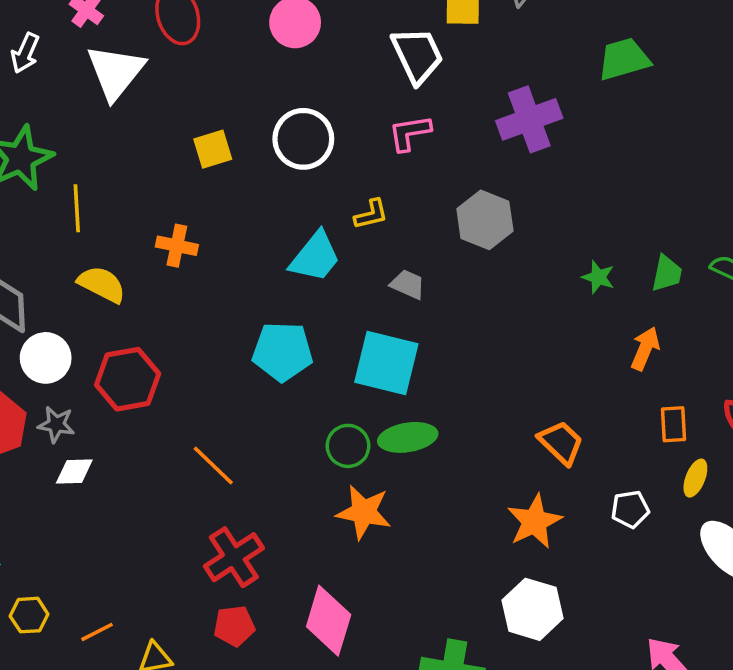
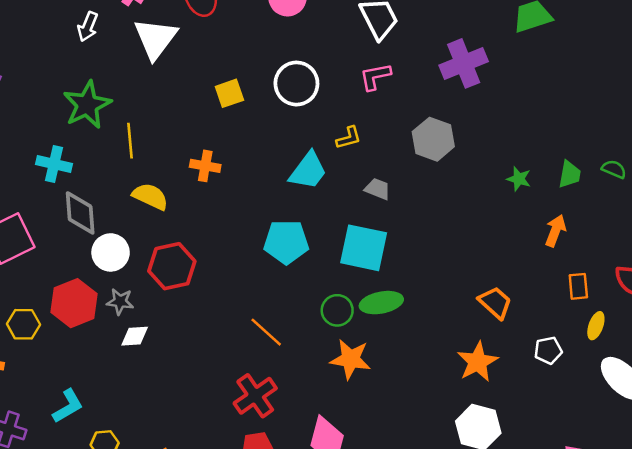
orange line: (213, 465) -> (266, 332), moved

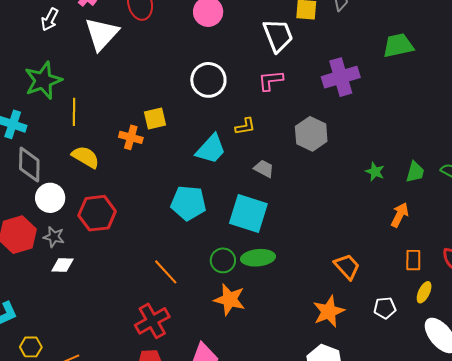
yellow square: (229, 93) -> (155, 119), moved

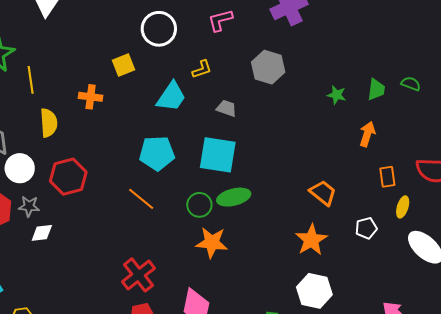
yellow square: (155, 119) -> (123, 65), moved
yellow semicircle: (86, 157) -> (49, 123), turned 64
orange line: (166, 272) -> (141, 199), moved

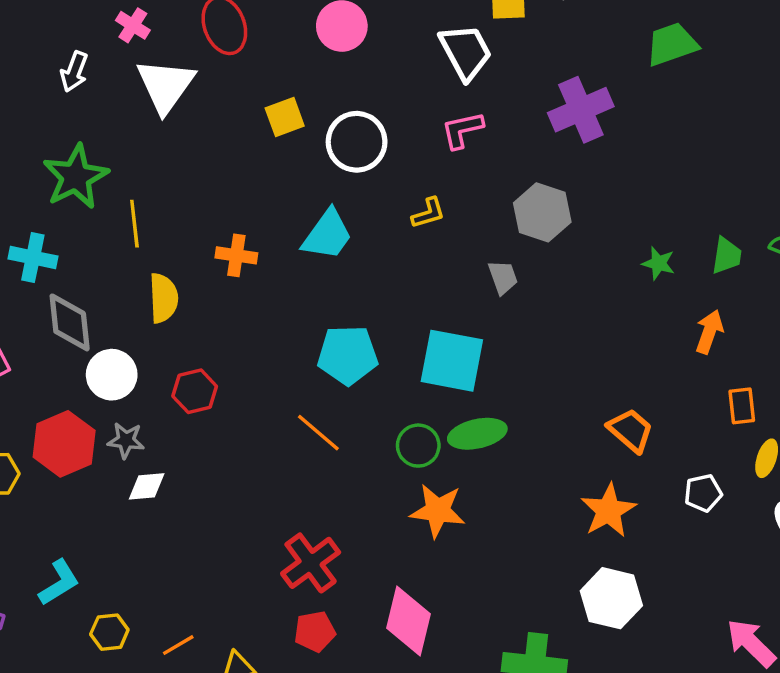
yellow square: (123, 65) -> (285, 117), moved
cyan trapezoid: (171, 97) -> (327, 235), moved
gray trapezoid: (226, 108) -> (503, 277), moved, turned 50
red hexagon: (68, 177) -> (195, 391), size x0.7

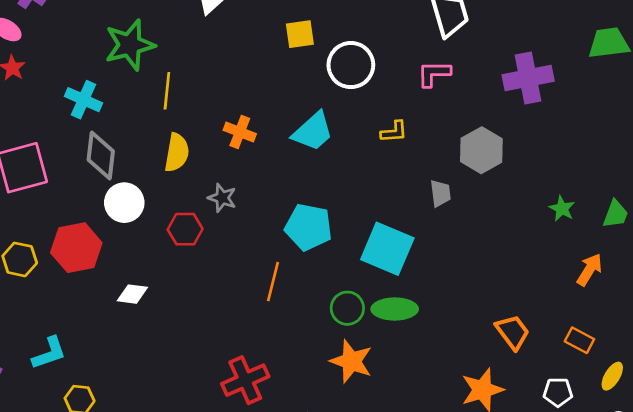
orange rectangle: (742, 406) -> (579, 340), moved, turned -68
orange line: (318, 433) -> (273, 282), turned 51
gray star: (126, 440) -> (222, 198), moved

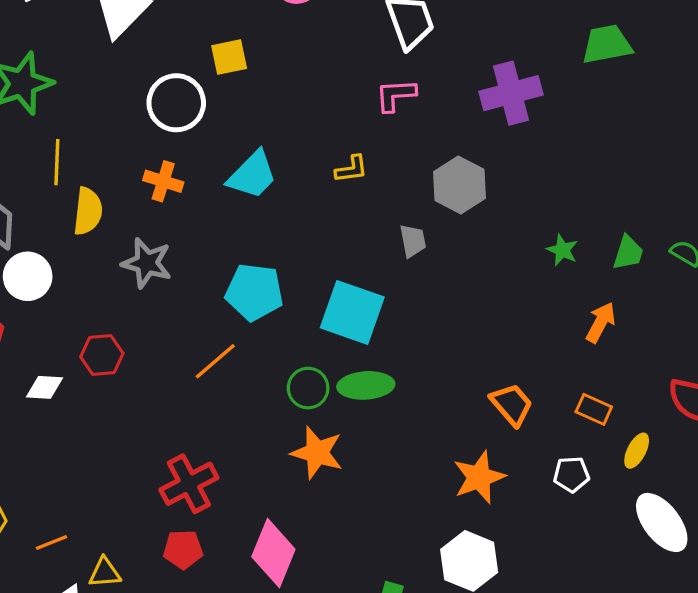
white circle: (351, 65) -> (176, 103), moved
yellow line: (167, 91) -> (57, 162), moved
gray star: (222, 198) -> (147, 263), size x1.4
red hexagon: (185, 229) -> (102, 355), moved
orange line: (273, 282) -> (215, 361), turned 39

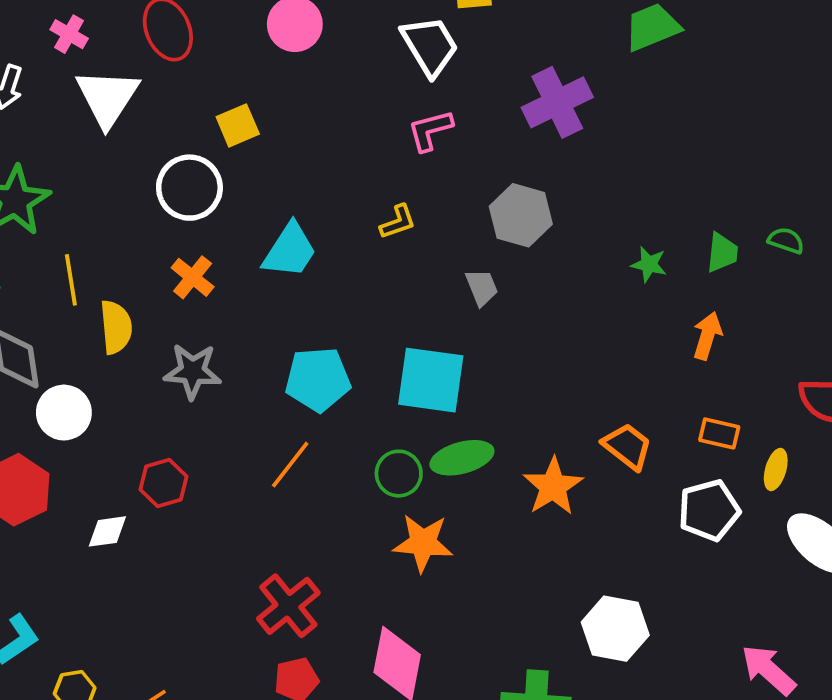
orange cross: (163, 181) -> (193, 277), turned 33
white pentagon: (571, 474) -> (709, 510), size x1.5
orange star: (479, 477) -> (553, 486), moved

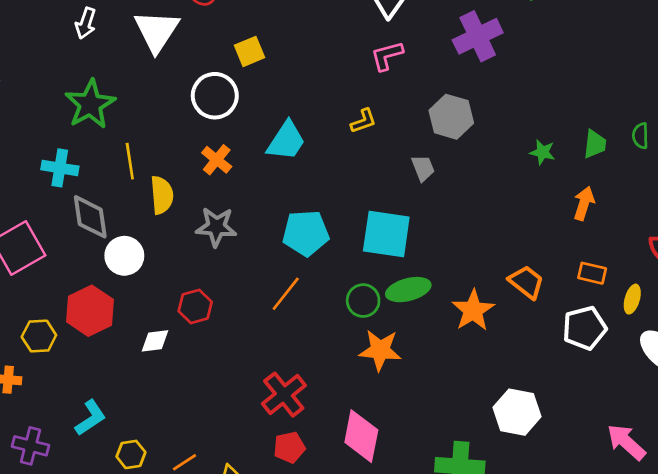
green semicircle: (786, 240) -> (640, 136), turned -110

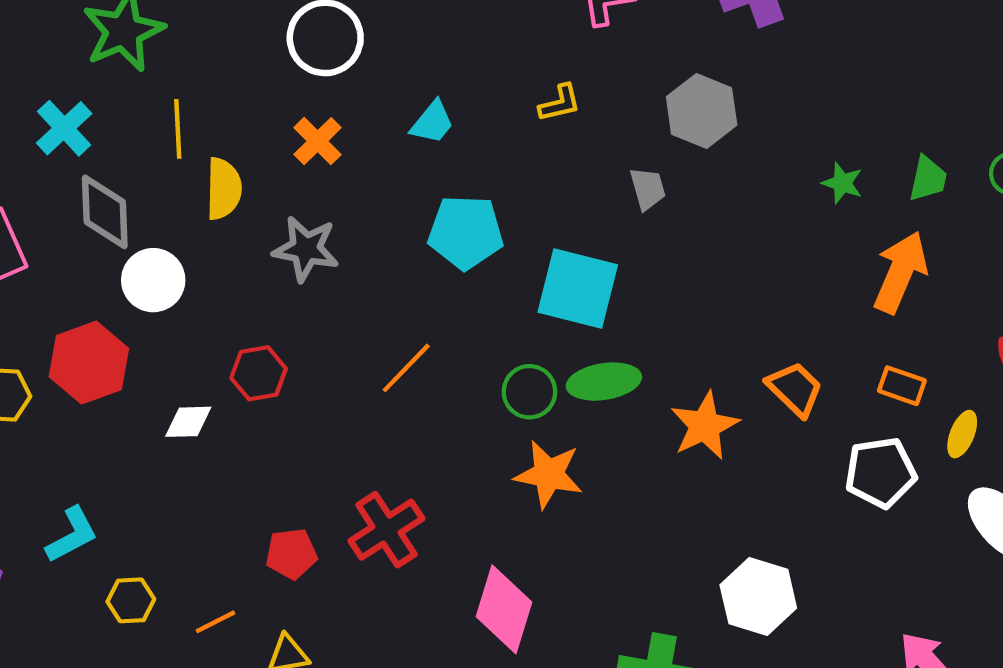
cyan trapezoid: (286, 141) -> (432, 122), size x0.7
cyan cross: (60, 168) -> (64, 128), turned 32
orange arrow: (584, 203) -> (900, 272), size x1.5
cyan pentagon: (306, 233) -> (466, 232), moved
red pentagon: (289, 447) -> (291, 554), moved

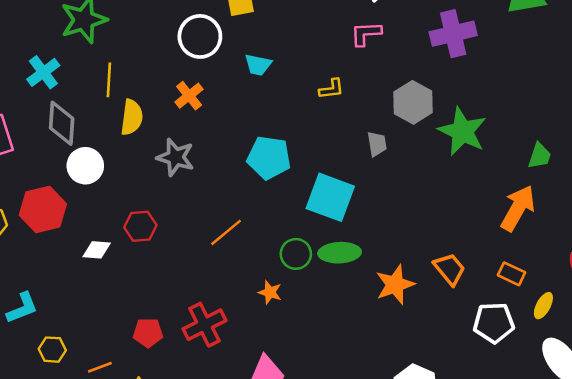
cyan trapezoid: (432, 122) -> (258, 65), moved, turned 56
green star: (842, 183) -> (462, 131), moved, size x2.0
orange star: (549, 474) -> (270, 292), moved, size x0.6

